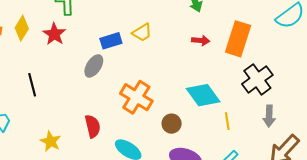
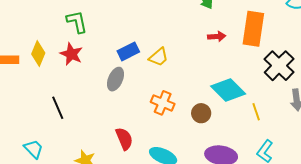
yellow trapezoid: (142, 32) -> (159, 57), moved
orange cross: (136, 97) -> (163, 103), size x0.7
brown circle: (172, 124) -> (201, 113), moved

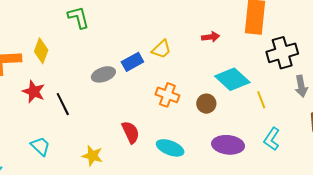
red arrow: (217, 36) -> (211, 37), moved
blue rectangle: (128, 51) -> (132, 62), moved
red star: (71, 54) -> (34, 92), moved
black cross: (279, 66) -> (282, 53), turned 32
gray ellipse: (116, 79) -> (103, 74), moved, turned 50

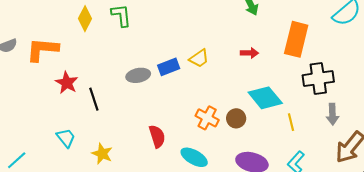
yellow diamond: (41, 51) -> (85, 19), moved
orange cross: (167, 95) -> (207, 118), moved
yellow star: (92, 156) -> (102, 154), moved

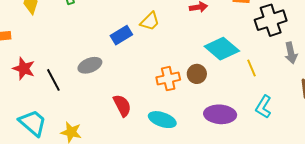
gray ellipse: (138, 75) -> (90, 65), moved
orange cross: (207, 118) -> (168, 79), turned -30
cyan trapezoid: (66, 138) -> (33, 123), size x1.4

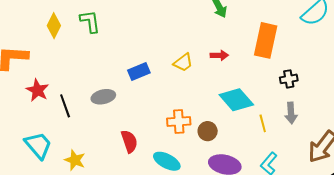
black cross: (271, 20) -> (289, 79), size x0.6
yellow trapezoid: (150, 21) -> (183, 63), moved
gray arrow: (291, 53) -> (291, 113), moved
brown circle: (197, 74) -> (208, 131), moved

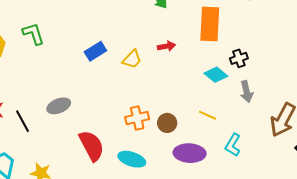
blue rectangle: (139, 72) -> (95, 51), moved
cyan diamond: (236, 100) -> (216, 75), moved, size x0.7
yellow line: (263, 123) -> (207, 115), moved, turned -42
red semicircle: (129, 141) -> (92, 146), size x1.4

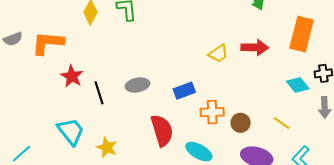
red arrow: (166, 46) -> (255, 47), size x1.5
blue rectangle: (95, 51) -> (184, 91), moved

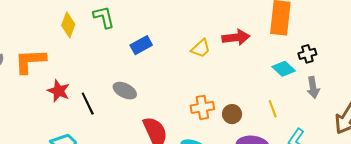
gray ellipse: (137, 85) -> (125, 91), turned 45
blue rectangle: (184, 91) -> (141, 45), moved
yellow line: (282, 123) -> (273, 109), turned 42

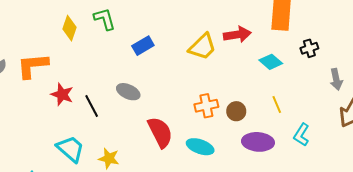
yellow trapezoid: (201, 48) -> (202, 47), size x1.4
cyan diamond: (284, 69) -> (271, 62), moved
gray arrow: (313, 87) -> (336, 79), moved

